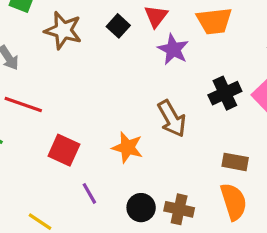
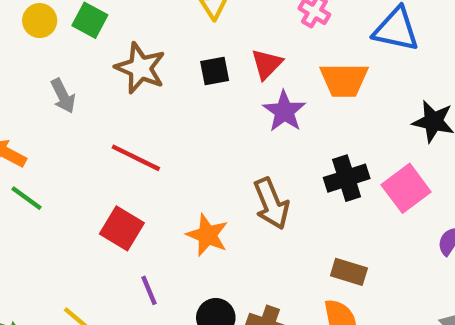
black square: (118, 26) -> (215, 71), turned 30
red line: (23, 105) -> (136, 158), moved

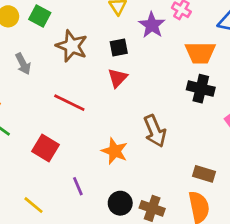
red triangle: (267, 64) -> (118, 78), moved
purple star: (284, 111) -> (152, 25), moved
black cross: (347, 178) -> (201, 89), moved, turned 32
red square: (122, 228) -> (46, 148), moved

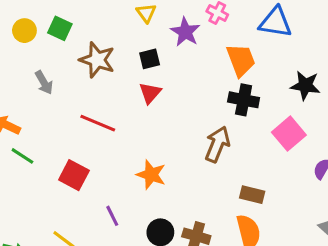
orange trapezoid: (200, 53) -> (241, 60), turned -108
brown arrow: (155, 131) -> (217, 144), moved, turned -132

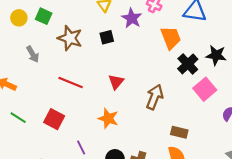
red triangle: (150, 93) -> (116, 82), moved
black cross: (244, 100) -> (188, 64), moved, turned 36
green line: (22, 156) -> (18, 118), moved

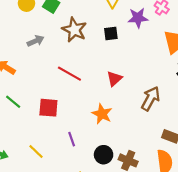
purple star: (132, 18) -> (138, 18), turned 30
gray arrow: (33, 54) -> (36, 41), turned -91
red square: (54, 119) -> (48, 108), turned -30

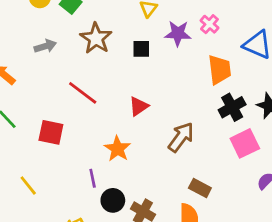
purple line: (72, 139) -> (93, 178), moved

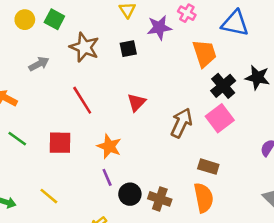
red line: (83, 93) -> (82, 100), turned 32
pink square: (245, 143) -> (220, 118), moved
orange star: (117, 149) -> (109, 146), moved

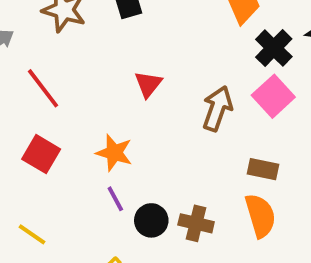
red line: (82, 100) -> (43, 88), moved
red square: (60, 143) -> (41, 154), turned 35

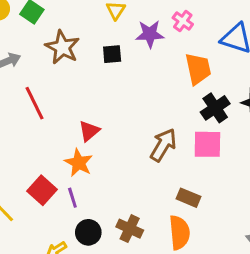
red triangle: (148, 84) -> (89, 131), moved
pink square: (273, 96) -> (207, 144), turned 32
red square: (41, 154) -> (42, 190), moved
black circle: (151, 220) -> (88, 232), moved

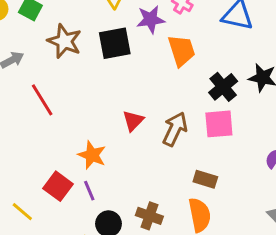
black square: (112, 54) -> (115, 43), size x1.6
orange trapezoid: (198, 69) -> (182, 50), moved
red triangle: (89, 131) -> (133, 121), moved

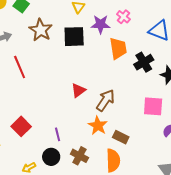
black cross: (223, 87) -> (144, 62), moved
pink square: (219, 124) -> (153, 106), moved
orange star: (92, 155) -> (98, 126), moved
purple line: (89, 191) -> (58, 134), moved

